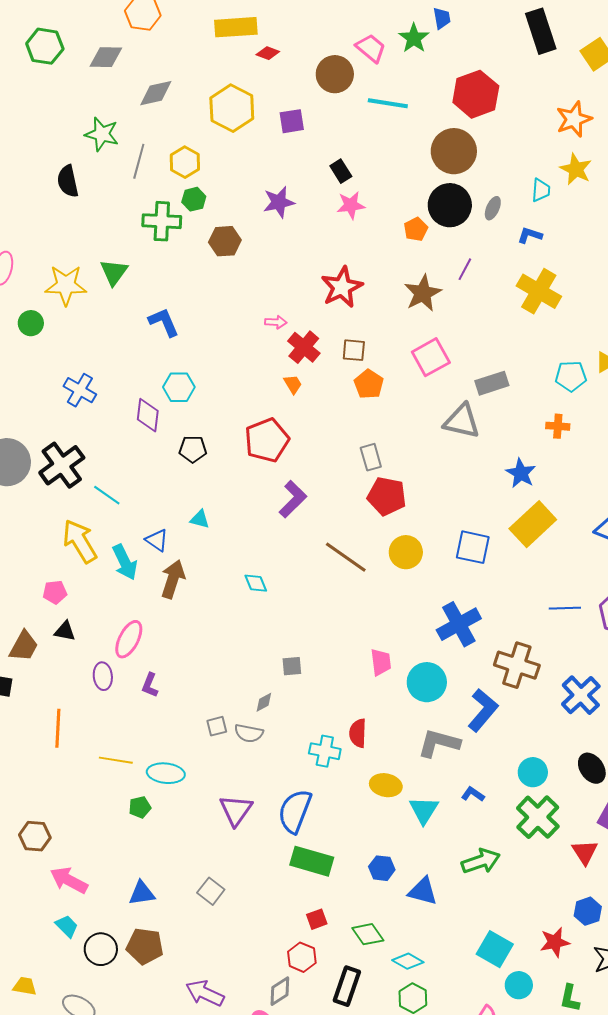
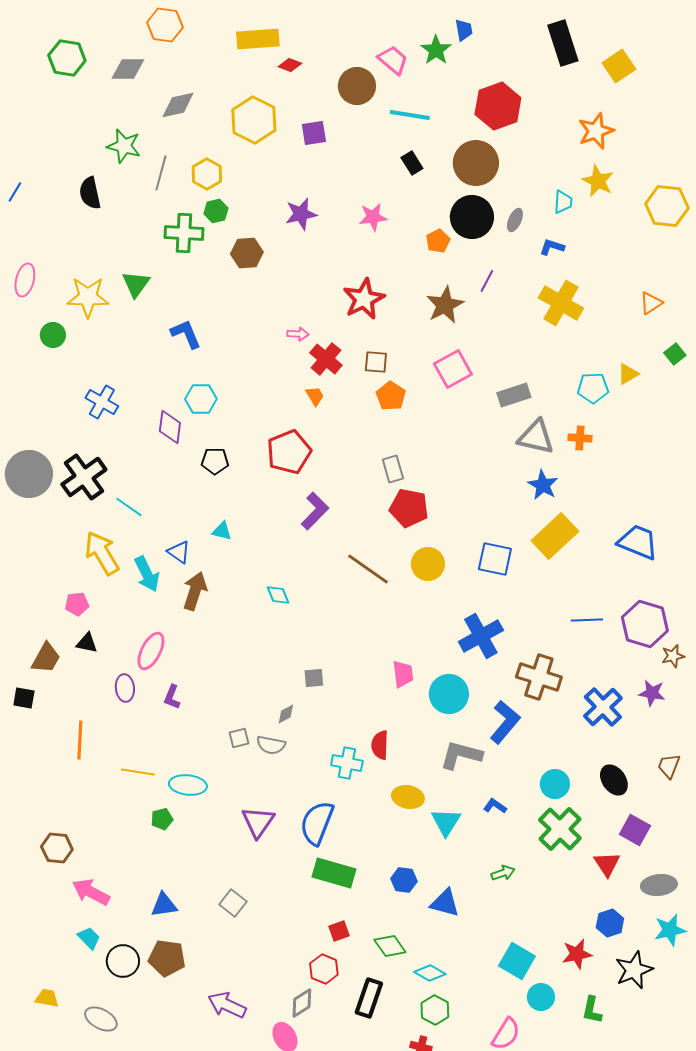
black rectangle: (341, 171) -> (412, 163), moved
gray triangle: (462, 421) -> (536, 437), moved
green arrow: (481, 861) -> (503, 873), size x0.6

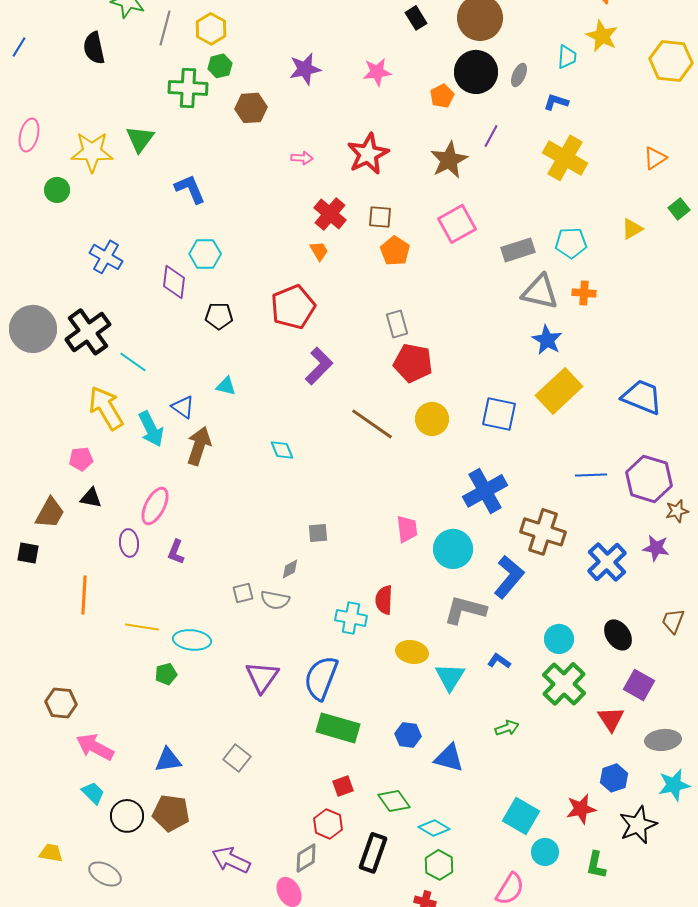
pink arrow: (298, 334) -> (302, 158), moved
cyan pentagon: (593, 388) -> (571, 243), moved

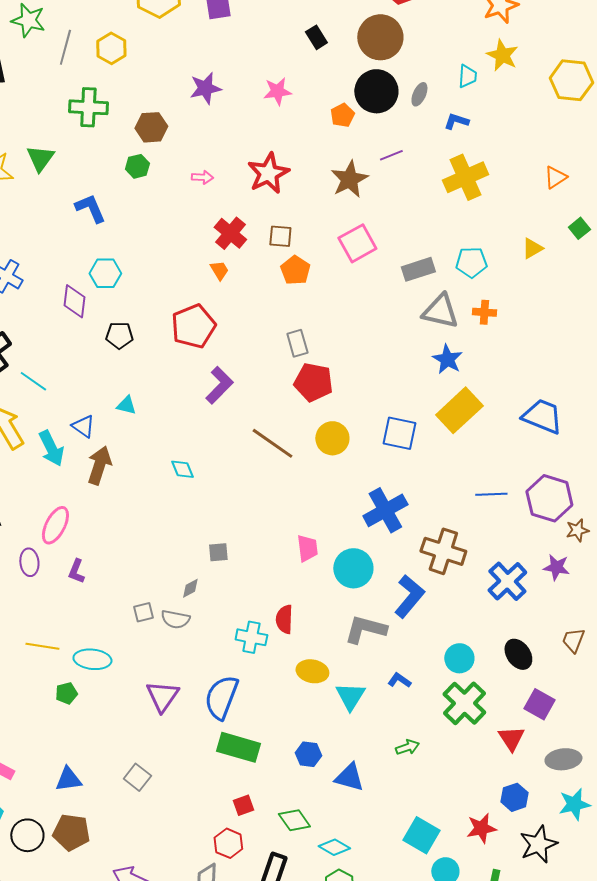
green hexagon: (220, 66) -> (137, 166), moved
purple line: (491, 136) -> (391, 155), turned 40
yellow cross: (565, 158) -> (465, 177), turned 36

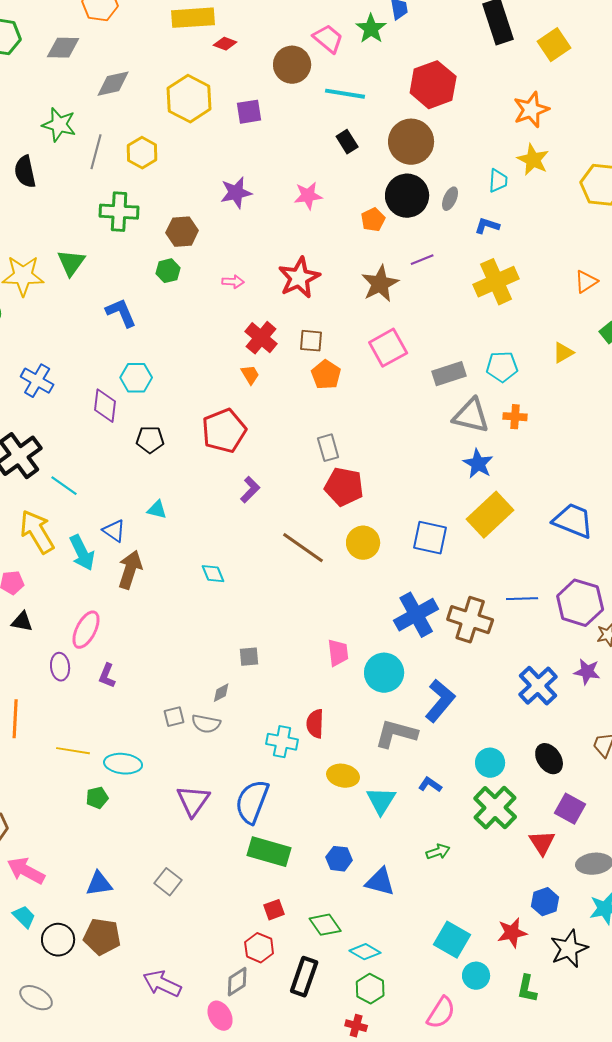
purple L-shape: (219, 385) -> (250, 490), size x0.7
brown cross: (443, 551) -> (470, 620), moved

